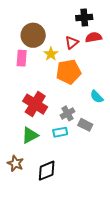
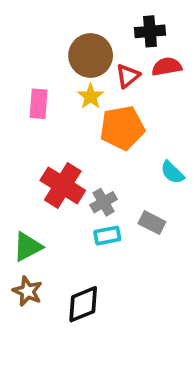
brown circle: (33, 35) -> (91, 55), moved
gray cross: (68, 113) -> (104, 202), moved
green triangle: (30, 135) -> (27, 247), moved

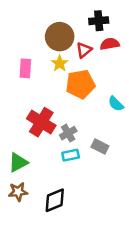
cyan semicircle: (172, 172) -> (116, 104), moved
brown star: (27, 291) -> (18, 192), turned -30

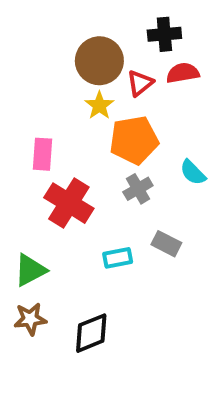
pink rectangle: (25, 68) -> (42, 154), moved
gray cross: (68, 133) -> (138, 189), moved

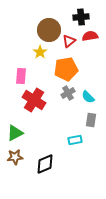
yellow star: (99, 105) -> (40, 52), moved
cyan semicircle: (193, 173) -> (88, 97), moved
gray rectangle: (166, 244) -> (91, 120), moved, turned 72
cyan rectangle: (118, 258) -> (75, 140), moved

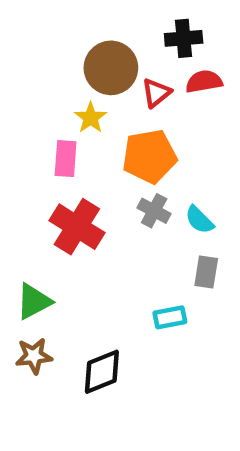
pink rectangle: (21, 76) -> (66, 159), moved
gray cross: (68, 93) -> (154, 211), turned -32

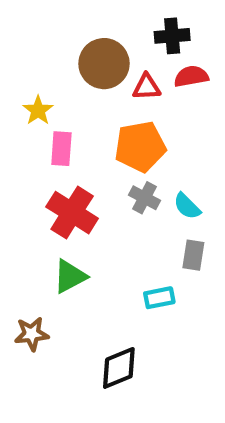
red triangle: (156, 93) -> (147, 87), turned 36
yellow star: (91, 118) -> (38, 110), moved
green triangle: (34, 301) -> (70, 276), moved
black diamond: (102, 372) -> (119, 368), moved

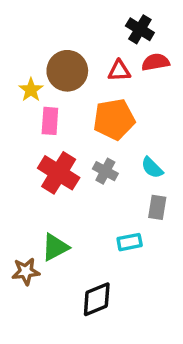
black cross: (172, 36) -> (140, 29), turned 36
brown circle: (104, 64) -> (67, 71), moved
gray cross: (144, 198) -> (105, 171), moved
green triangle: (70, 276) -> (55, 247), moved

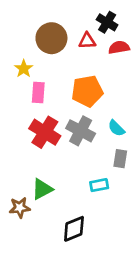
brown circle: (67, 71) -> (51, 38), moved
red triangle: (119, 71) -> (87, 41), moved
gray cross: (105, 171) -> (81, 131), size x1.5

